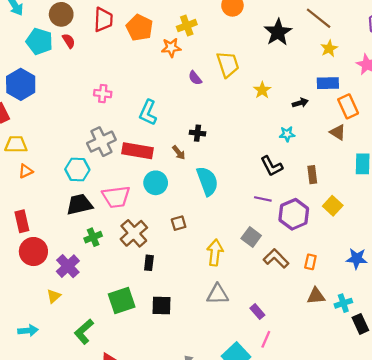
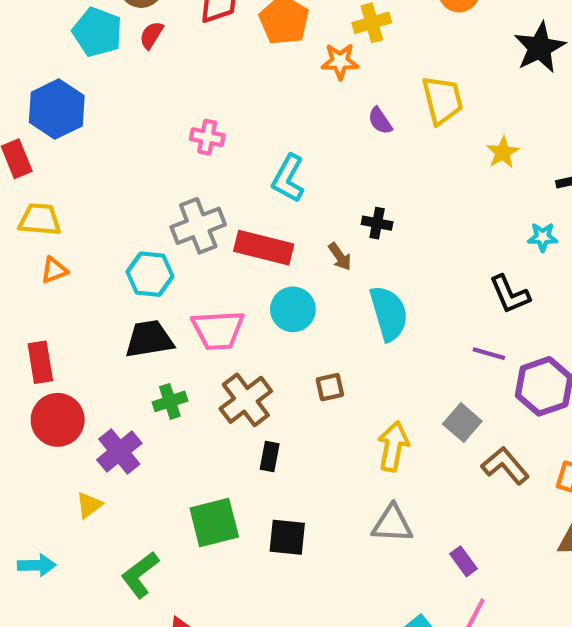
red semicircle: (69, 41) -> (151, 35), turned -120

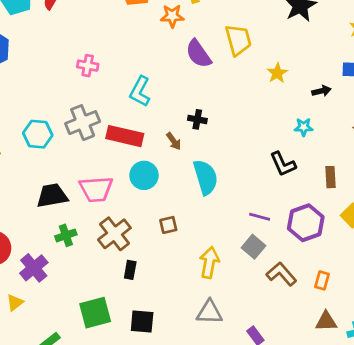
purple semicircle: (380, 121) -> (198, 54), size x1.6
cyan hexagon: (150, 274) -> (38, 134), moved
purple line: (489, 354) -> (260, 217), moved

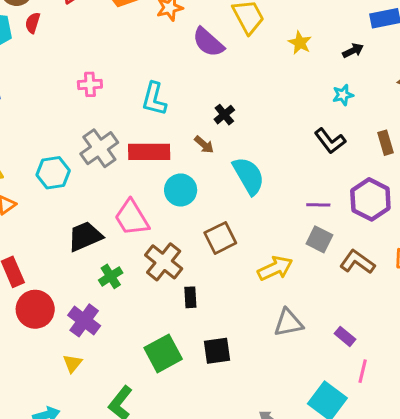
black cross: (197, 119) -> (224, 115), turned -36
pink trapezoid: (96, 189) -> (132, 218), turned 76
brown square: (168, 225) -> (220, 238), size x1.5
yellow arrow: (209, 262) -> (275, 268), turned 68

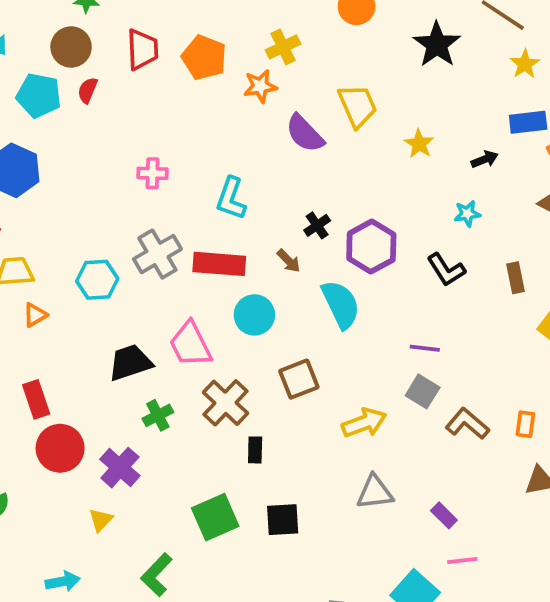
purple hexagon: (370, 199) -> (371, 247), moved
pink line: (363, 371) -> (462, 561), turned 65

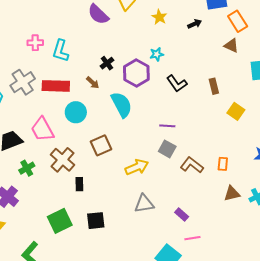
pink cross: (152, 173) -> (35, 43), moved
cyan star: (467, 214) -> (157, 54), moved

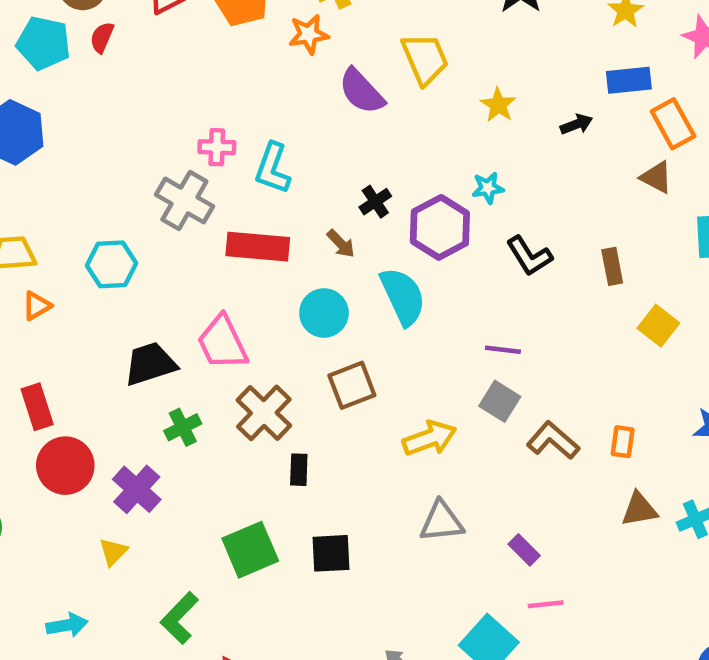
gray cross: (23, 82) -> (184, 201), moved, turned -30
cyan circle: (76, 112) -> (324, 313), moved

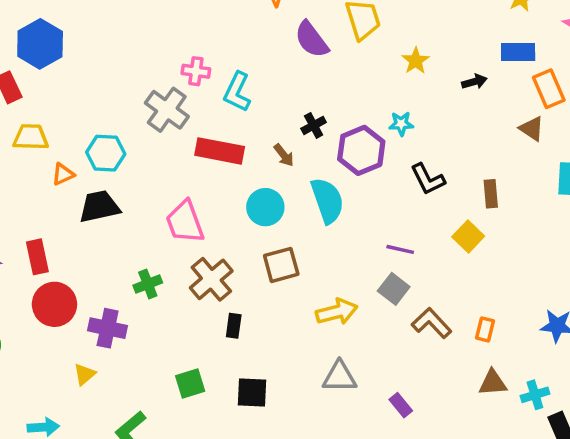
orange triangle: (37, 306) -> (63, 174), moved
yellow square: (658, 326) -> (468, 237), moved
black trapezoid: (150, 364) -> (99, 207), moved
purple cross: (137, 489) -> (108, 328), turned -36
green square: (250, 550) -> (190, 383), size x0.7

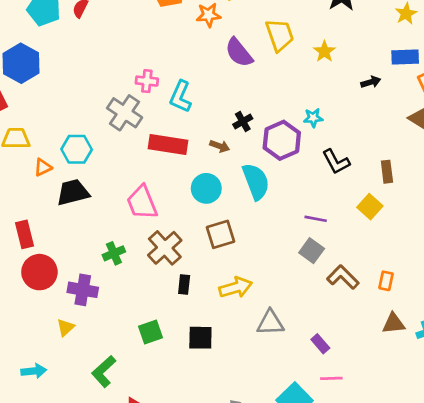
yellow star: (416, 61) -> (324, 51), moved
brown arrow: (284, 155) -> (220, 146), turned -30
yellow arrow: (337, 312) -> (236, 287), moved

